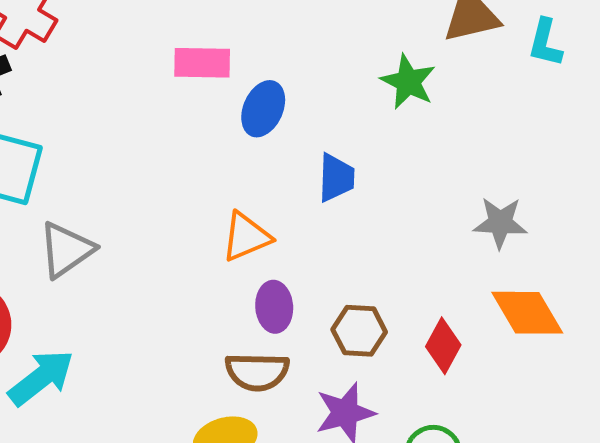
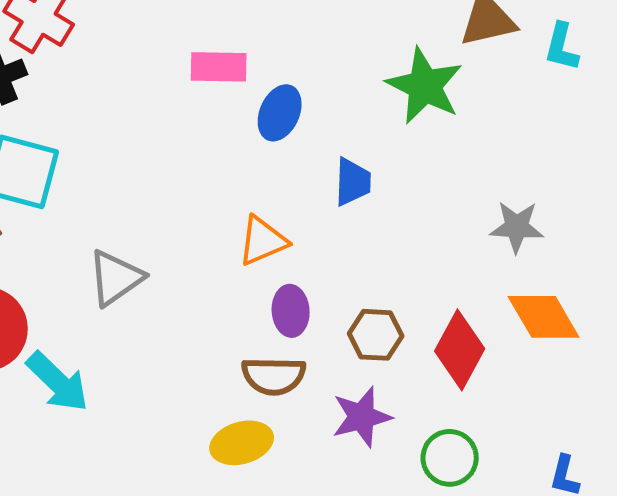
green star: (408, 82) -> (425, 86), size x1.4
gray triangle: (66, 250) -> (116, 278), moved
red diamond: (443, 346) -> (460, 350), size x1.4
cyan arrow: (41, 378) -> (58, 382), turned 82

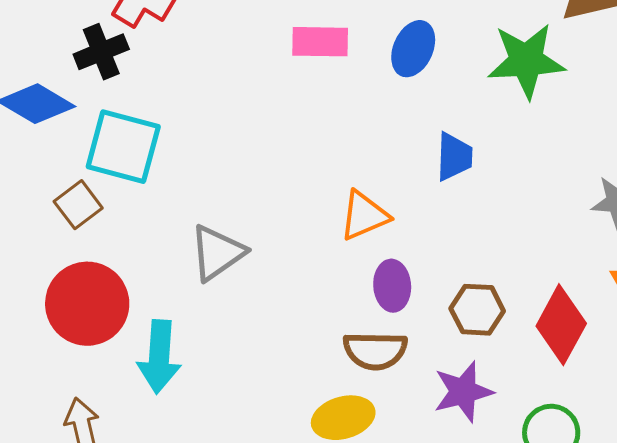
green star: (425, 86) -> (526, 61), turned -30
blue ellipse: (280, 113) -> (413, 49), moved
cyan arrow: (58, 382) -> (159, 357), turned 50

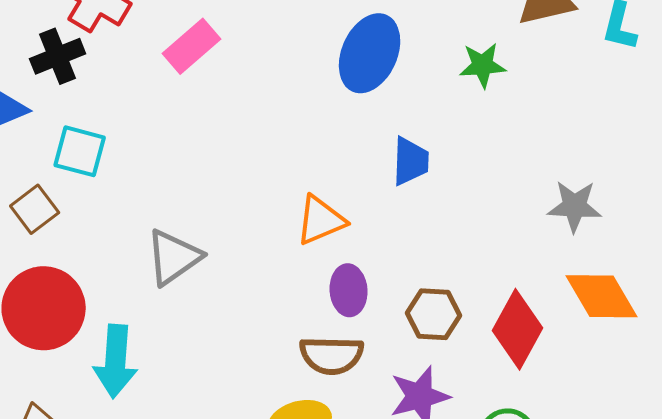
pink rectangle: (320, 42) -> (192, 46), moved, turned -42
blue ellipse: (413, 49) -> (370, 53), size x1.4
green star: (526, 61) -> (483, 65), size x0.6
cyan square: (123, 147) -> (80, 151), size x0.7

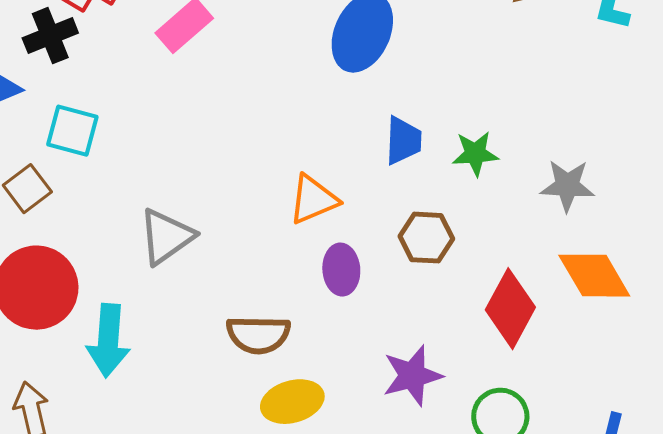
green star: (483, 65) -> (475, 154), moved
brown hexagon: (434, 314) -> (426, 238), moved
brown semicircle: (332, 355) -> (258, 335), moved

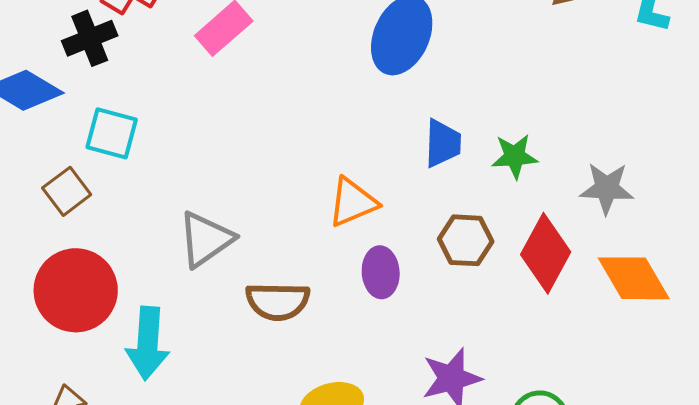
red diamond: (510, 309) -> (546, 253), moved
brown semicircle: (258, 335) -> (278, 301), moved

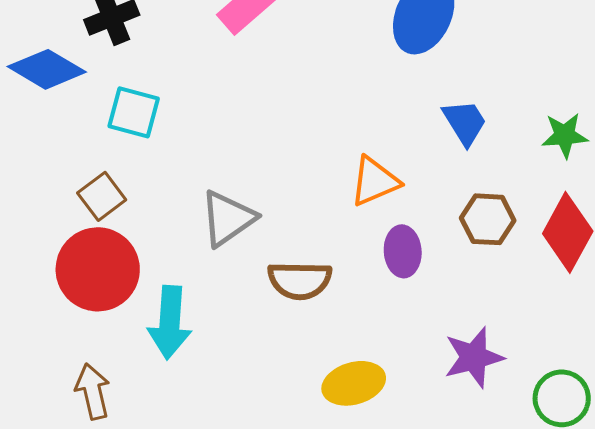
blue trapezoid: (443, 143) -> (465, 122), turned -34
green star: (515, 156) -> (565, 135), moved
brown square: (67, 191) -> (102, 196), moved

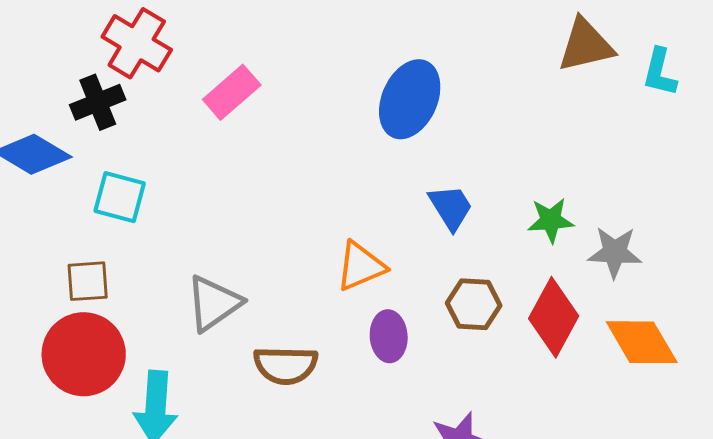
brown square: (102, 196) -> (88, 281), turned 33

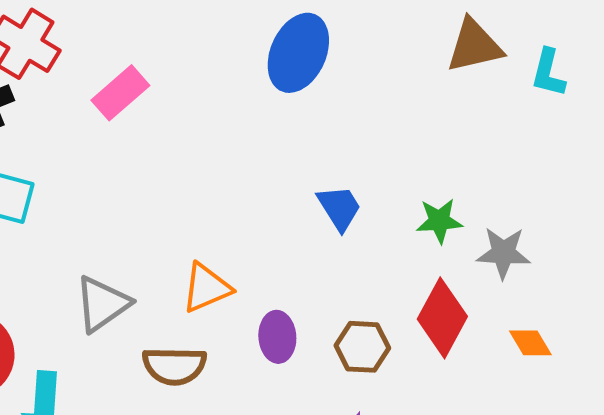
blue ellipse: (410, 99) -> (298, 53), moved
orange triangle: (361, 266) -> (206, 288), moved
brown hexagon: (474, 304) -> (362, 347), moved
orange diamond: (642, 342) -> (530, 343), size x0.6

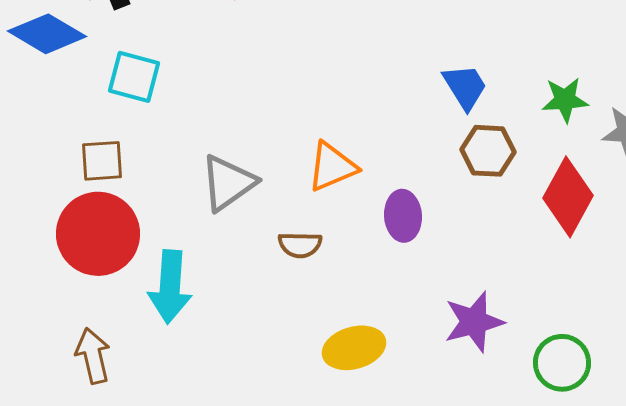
brown hexagon: (362, 347) -> (488, 151), moved
brown semicircle: (174, 366) -> (300, 245), size x0.7

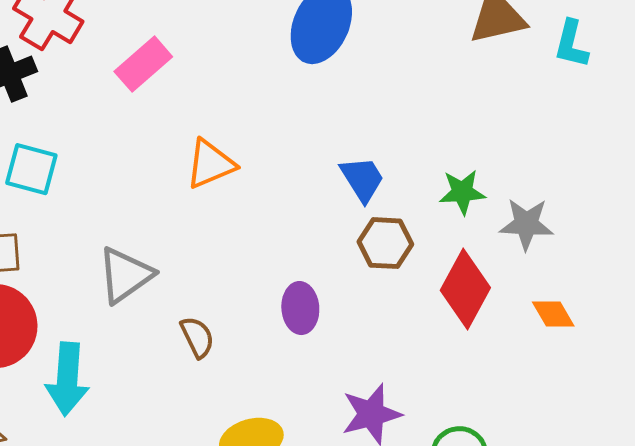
orange triangle: (332, 167) -> (210, 164), moved
brown semicircle: (300, 245) -> (197, 337), turned -117

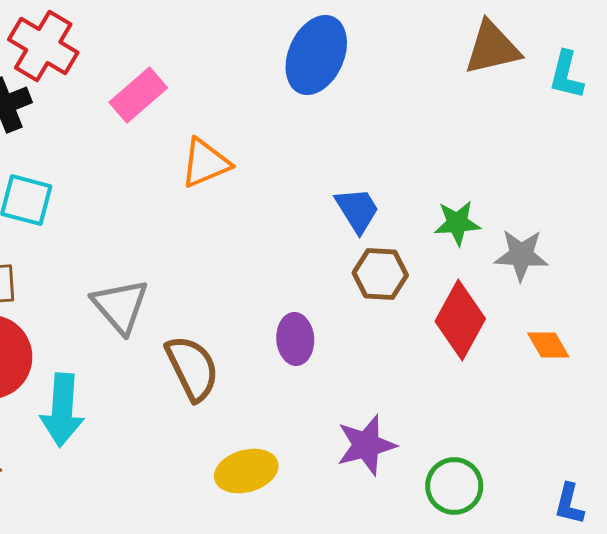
orange triangle: (210, 164) -> (205, 163), moved
gray triangle: (125, 275) -> (120, 306), turned -36
brown semicircle: (197, 337) -> (192, 368), size x1.6

